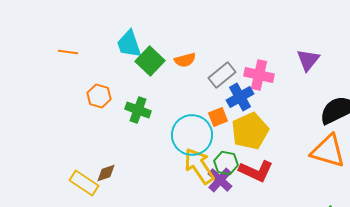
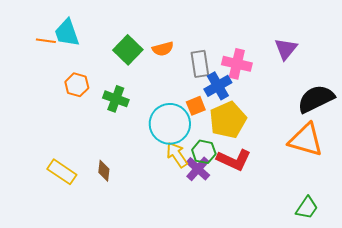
cyan trapezoid: (129, 44) -> (67, 33), moved
gray rectangle: (222, 75) -> (200, 64), turned -60
yellow arrow: (199, 166) -> (177, 155), size x0.7
brown diamond: (106, 173) -> (104, 171), moved, turned -65

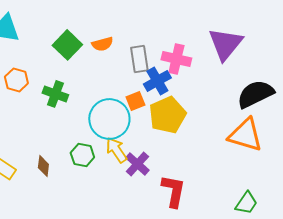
purple triangle: (286, 49) -> (225, 44), size x1.5
green hexagon: (204, 152) -> (82, 155), moved
red L-shape: (234, 160) -> (173, 191), moved, turned -104

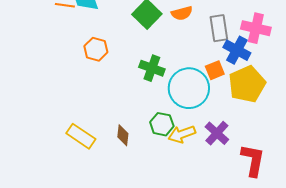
blue cross: (157, 81) -> (237, 50), turned -32
green cross: (55, 94) -> (152, 68), moved
yellow arrow: (116, 150) -> (182, 134), moved, turned -76

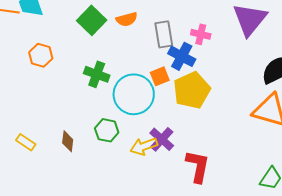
pink cross: (256, 28) -> (201, 34), size x0.7
yellow arrow: (182, 134) -> (144, 146), moved
yellow rectangle: (81, 136) -> (26, 142), size x0.7

